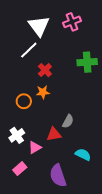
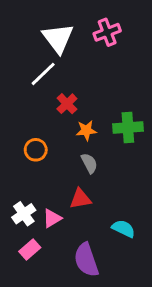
green cross: (87, 62) -> (128, 127), moved
orange star: (43, 92) -> (86, 130), moved
gray semicircle: (68, 121) -> (89, 163), moved, turned -56
white cross: (17, 135) -> (24, 214), moved

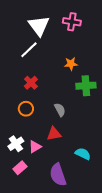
pink cross: (107, 32) -> (72, 22), turned 30
red cross: (67, 104) -> (31, 83), moved
orange star: (86, 130) -> (71, 64), moved
orange circle: (36, 150) -> (26, 109), moved

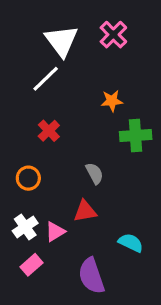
pink cross: (72, 22) -> (113, 35), turned 36
orange circle: (26, 109) -> (28, 178), moved

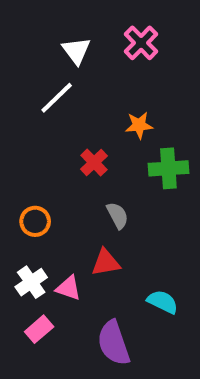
white triangle: (61, 41) -> (76, 51), size x0.7
red cross: (49, 131) -> (94, 162), moved
pink triangle: (55, 232) -> (68, 288), turned 50

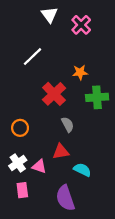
white triangle: (76, 51) -> (49, 15), moved
red cross: (94, 162) -> (54, 94), size x1.5
cyan semicircle: (163, 302) -> (82, 170), moved
pink rectangle: (39, 329) -> (22, 190), turned -56

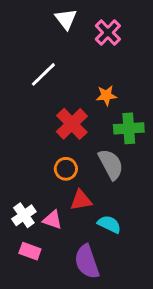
gray semicircle: (68, 124) -> (111, 164), moved, size x1.5
orange circle: (20, 128) -> (66, 169), moved
pink rectangle: (22, 190) -> (30, 251), turned -63

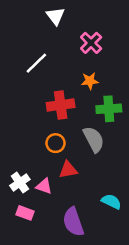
pink cross: (108, 33) -> (91, 43), moved
red cross: (72, 124) -> (61, 105), turned 36
cyan semicircle: (109, 224) -> (111, 202), moved

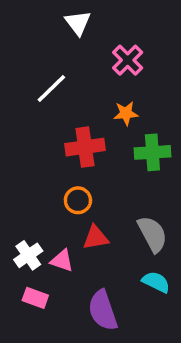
gray semicircle: (94, 139) -> (152, 234), moved

